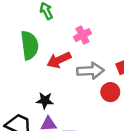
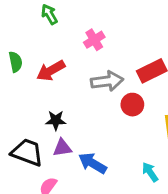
green semicircle: (30, 45) -> (15, 62), moved, size x0.6
red arrow: (59, 60) -> (51, 71), moved

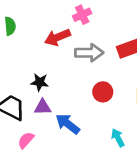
red arrow: (51, 71) -> (57, 37), moved
red circle: (132, 105) -> (103, 92), moved

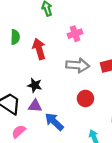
red arrow: (57, 37) -> (39, 49), moved, turned 90

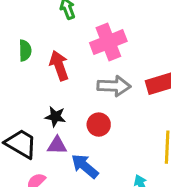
pink cross: (75, 34) -> (108, 42), size x1.6
red circle: (85, 98) -> (99, 125), moved

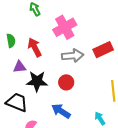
black star: (55, 117) -> (37, 81), size x1.5
purple triangle: (57, 145) -> (19, 67), moved

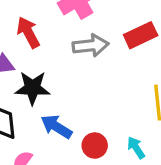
red circle: (66, 82) -> (95, 146), moved
blue arrow: (61, 111) -> (56, 127), moved

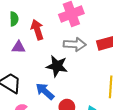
black star: (33, 88) -> (57, 66), moved

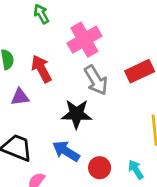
gray arrow: (75, 44) -> (96, 80), turned 65

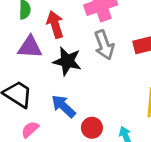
purple triangle: (20, 97) -> (30, 47), size x1.4
black star: (77, 114) -> (67, 61), moved

